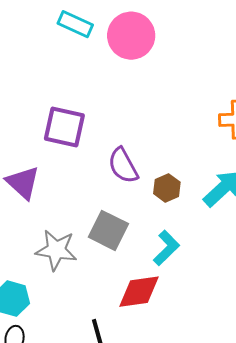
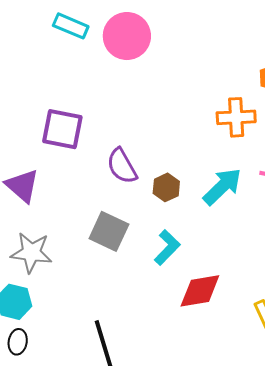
gray star: (56, 250) -> (31, 253), moved
red diamond: (139, 292) -> (200, 291), moved

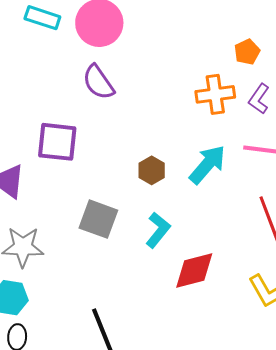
purple square: (62, 129) -> (57, 142), moved
purple semicircle: (122, 166) -> (98, 82), moved

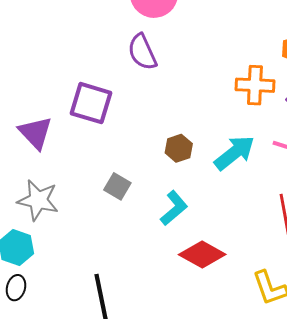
gray square: (98, 219) -> (117, 186), size x0.7
red diamond: (194, 270) -> (202, 254), turned 33

